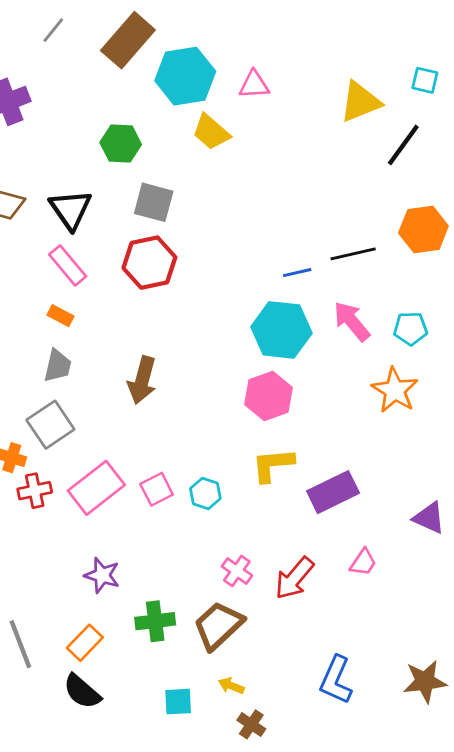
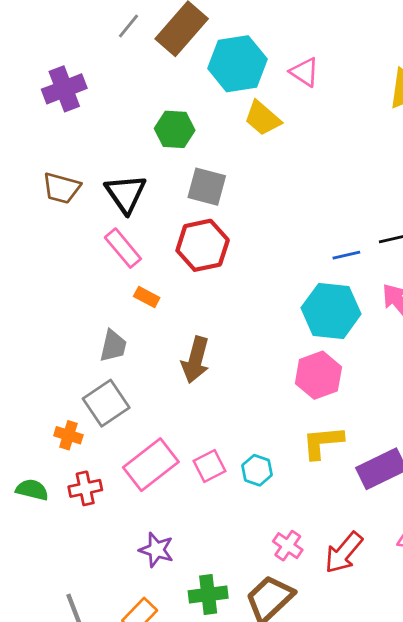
gray line: (53, 30) -> (129, 26), moved
pink triangle: (254, 85) -> (305, 72), turned 36
orange rectangle: (60, 316) -> (147, 297), moved
red cross: (35, 491) -> (85, 488), moved

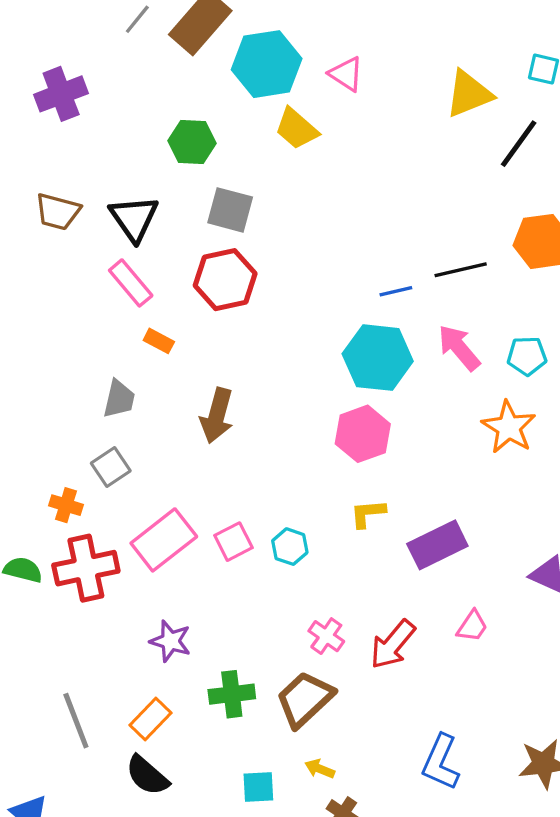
gray square: (106, 403) -> (111, 467), size x0.7
yellow L-shape: (323, 442) -> (368, 513), size x0.7
red cross: (85, 488) -> (86, 568), size x1.6

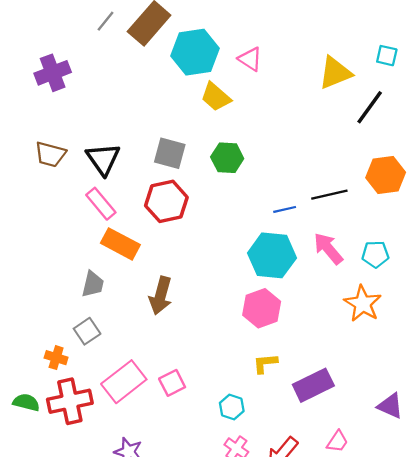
green hexagon: (192, 142) -> (227, 158), moved
orange rectangle: (159, 341) -> (120, 244), size x1.8
cyan hexagon: (290, 547) -> (232, 407), moved

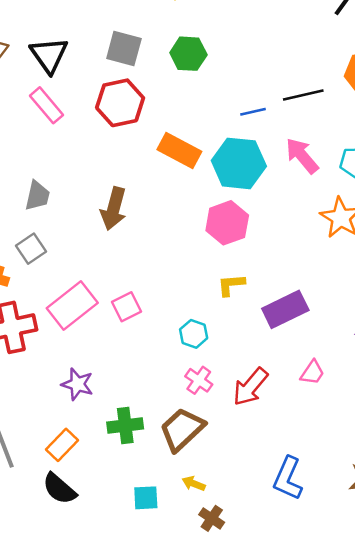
orange rectangle: (120, 244) -> (179, 151), moved

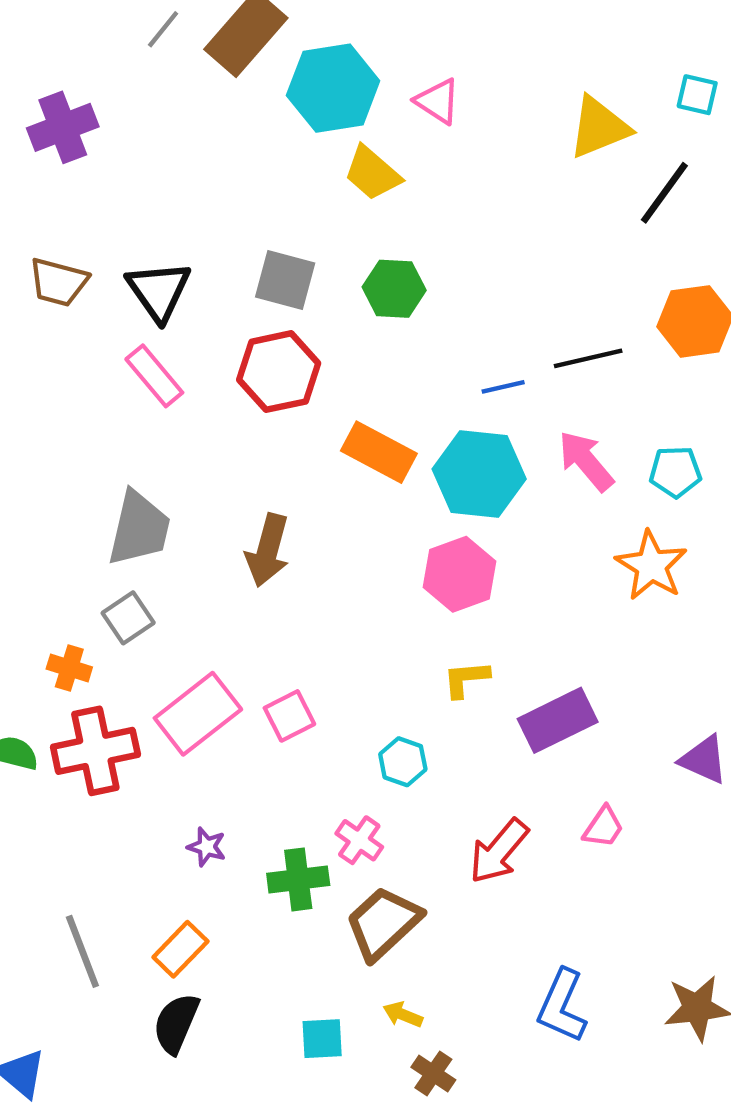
gray trapezoid: (37, 196) -> (139, 528), size x1.5
pink cross: (199, 380) -> (359, 840), moved
purple star: (77, 384) -> (207, 847), size x0.7
green cross: (125, 425) -> (298, 879), moved
black semicircle: (59, 489) -> (176, 1023), turned 72

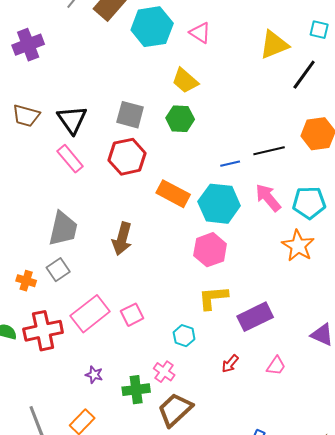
yellow trapezoid: (372, 173) -> (185, 81), moved
cyan pentagon: (675, 472) -> (309, 203), size x1.4
orange cross: (69, 668) -> (26, 281), moved
yellow L-shape: (466, 679) -> (213, 298), size x1.4
red arrow: (499, 851) -> (230, 364), moved, size x0.6

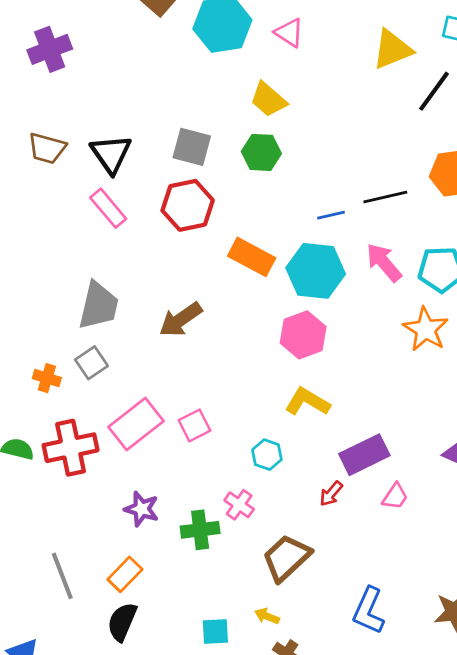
brown arrow: (122, 239) -> (181, 320), turned 40
yellow L-shape: (213, 298) -> (307, 402), turned 36
purple rectangle: (255, 317) -> (364, 455), moved
purple star: (94, 375) -> (142, 509), size x1.4
brown trapezoid: (175, 410) -> (286, 558), moved

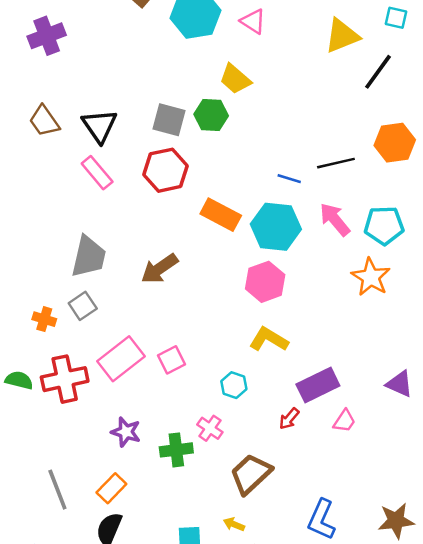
brown trapezoid: (47, 148) -> (44, 121), turned 40
green hexagon: (261, 152) -> (211, 115), moved
blue line: (331, 215) -> (289, 179), turned 30

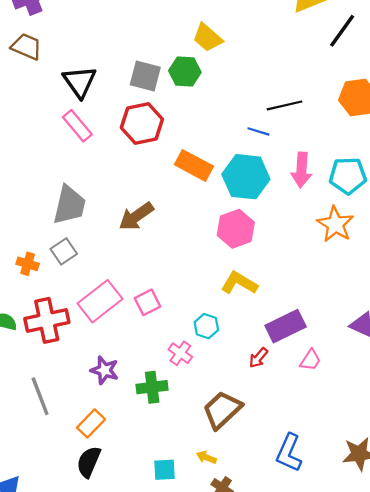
brown trapezoid: (44, 121) -> (26, 47), moved, turned 148
black line: (336, 163) -> (284, 105), moved
pink arrow: (335, 219) -> (301, 170), turned -136
pink cross: (210, 428) -> (180, 353), moved
gray line: (57, 490) -> (40, 396), moved

